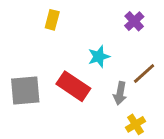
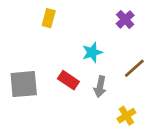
red rectangle: (73, 86) -> (68, 80), size x0.7
gray arrow: (120, 93) -> (100, 87), moved

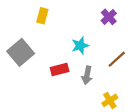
red rectangle: (68, 80) -> (60, 70), turned -48
gray square: (24, 84) -> (21, 52), moved, turned -35

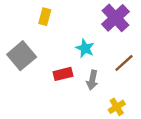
purple cross: (109, 17) -> (115, 18), size x1.6
cyan star: (80, 46) -> (85, 48), turned -30

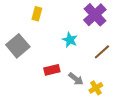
red rectangle: (63, 74) -> (52, 70), moved
gray arrow: (92, 80) -> (76, 79), moved, turned -63

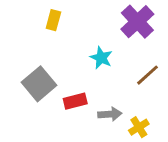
gray square: (18, 46) -> (39, 84), moved
gray arrow: (76, 79) -> (110, 114), turned -42

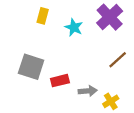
cyan star: (101, 58) -> (74, 27), moved
gray square: (39, 84) -> (31, 67), turned -32

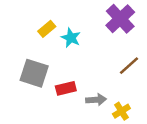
yellow rectangle: (43, 16) -> (47, 29), moved, turned 35
cyan star: (74, 27) -> (71, 38), moved

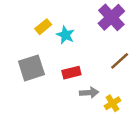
gray square: (34, 73) -> (31, 68), turned -36
red rectangle: (66, 88) -> (71, 73), moved

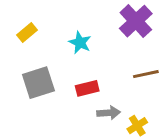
yellow rectangle: (43, 27) -> (27, 33), moved
brown line: (120, 61) -> (146, 74), turned 30

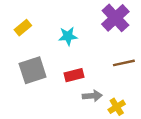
cyan star: (80, 43) -> (68, 36), turned -30

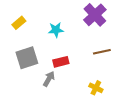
gray arrow: (92, 96) -> (49, 79), moved, turned -56
yellow cross: (117, 107) -> (96, 88), turned -32

